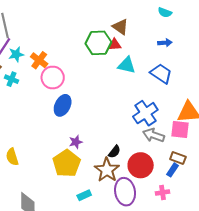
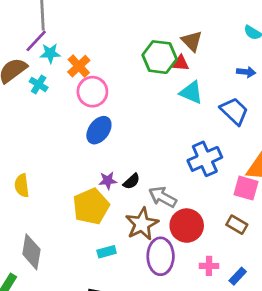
gray arrow: (154, 135) -> (163, 197), moved
black semicircle: (114, 152) -> (131, 181), moved
blue rectangle: (172, 170) -> (238, 276), moved

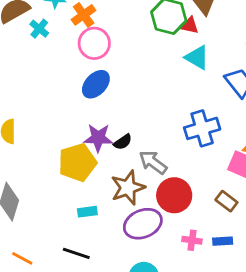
purple star: (108, 181) -> (98, 138), size x1.5
purple ellipse: (161, 256) -> (143, 224), turned 60
blue rectangle: (238, 276) -> (223, 241), moved, turned 36

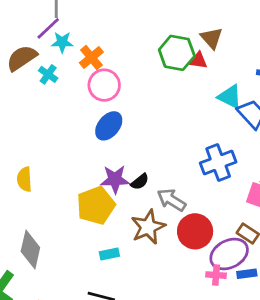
cyan triangle: (197, 58) -> (230, 97), moved
purple ellipse: (143, 224) -> (229, 254), moved

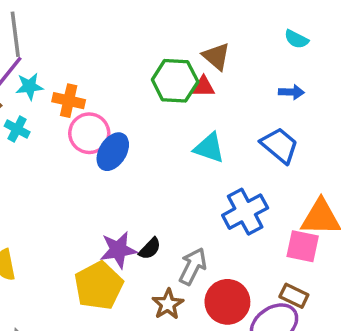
orange cross: (91, 57) -> (69, 101), turned -30
cyan triangle: (230, 97) -> (209, 148), moved
blue ellipse: (109, 126) -> (113, 152), moved
gray arrow: (171, 200) -> (193, 266), turned 92
brown star: (148, 227) -> (168, 304), size x0.7

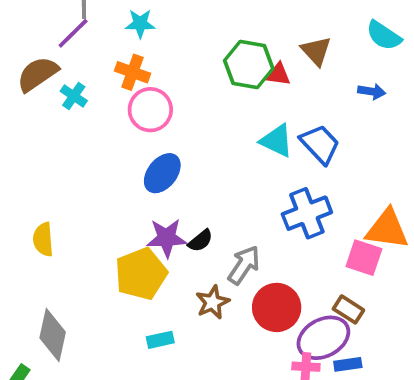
cyan semicircle: (296, 39) -> (384, 36), size x1.4
brown triangle: (216, 56) -> (316, 51), moved
cyan star: (29, 86) -> (140, 24), moved
blue trapezoid: (279, 145) -> (320, 144), moved
blue ellipse: (113, 152) -> (162, 173), moved

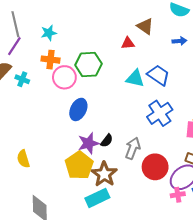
green hexagon: (249, 65) -> (89, 64), moved
brown star: (213, 302) -> (104, 174), moved, size x1.4
cyan rectangle: (160, 340) -> (97, 198), size x1.6

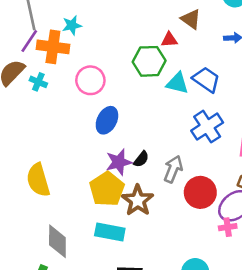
orange cross: (50, 60) -> (53, 47), moved, size x1.4
green hexagon: (89, 64) -> (149, 61), moved
yellow semicircle: (23, 159) -> (38, 180), size x1.5
cyan rectangle: (97, 198) -> (110, 232), moved, turned 35

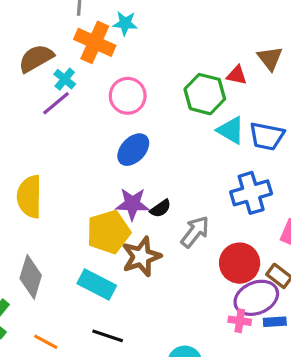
purple line: (29, 41) -> (56, 103), moved
blue trapezoid: (206, 79) -> (267, 136), turned 140
red circle: (200, 192) -> (240, 263), moved

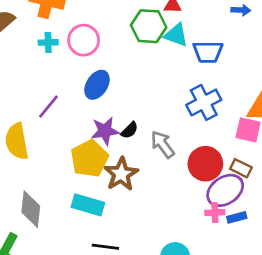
cyan cross: (65, 79) -> (48, 42), moved, turned -30
purple line: (56, 103) -> (49, 106), moved
cyan triangle: (231, 130) -> (176, 35), moved
gray arrow: (195, 232) -> (163, 144), turned -64
blue rectangle: (275, 322) -> (237, 217), moved

